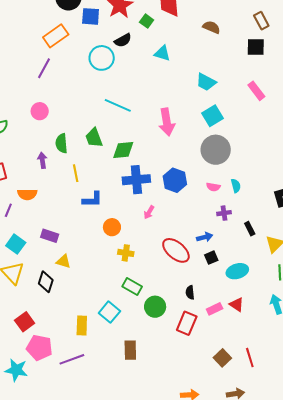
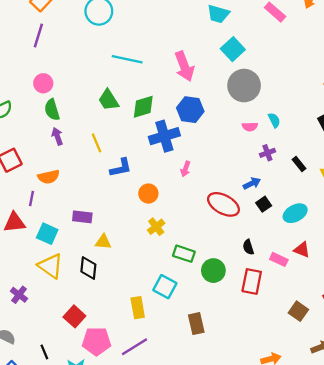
green semicircle: (61, 143) -> (52, 110), moved
blue hexagon: (175, 180) -> (190, 110), moved
yellow cross: (126, 253) -> (156, 227), moved, turned -35
pink rectangle: (215, 309) -> (279, 259), turned 63

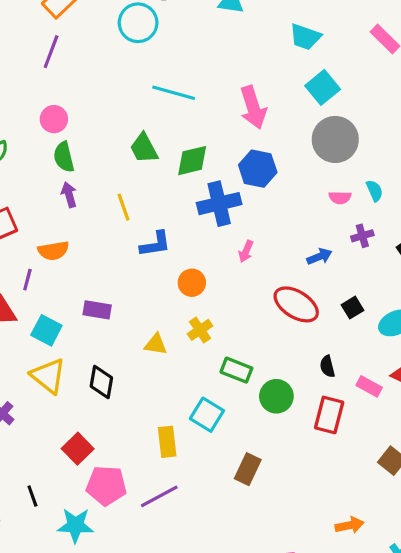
blue arrow: (252, 183) -> (319, 257), moved
yellow triangle: (103, 242) -> (156, 344), moved
brown rectangle: (196, 324) -> (248, 469), turned 35

